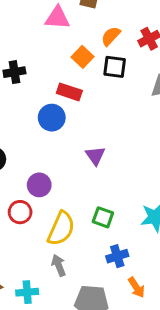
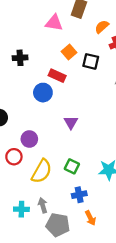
orange semicircle: (111, 36) -> (102, 27), moved
gray arrow: (59, 265) -> (43, 205), moved
cyan cross: (27, 292) -> (21, 209), moved

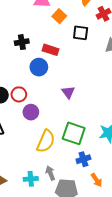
orange square: (69, 52) -> (59, 16), moved
black cross: (20, 58) -> (22, 42), moved
red circle: (14, 157) -> (19, 94), moved
green square: (72, 166) -> (74, 133), size x1.6

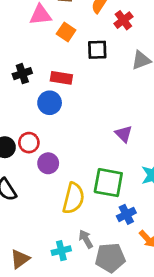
purple triangle: (68, 92) -> (124, 134), moved

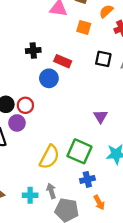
orange square: (66, 32) -> (84, 27), moved, turned -32
black square: (97, 50) -> (103, 59), moved
purple circle: (48, 163) -> (17, 123), moved

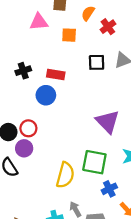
purple triangle: (101, 116) -> (108, 122), size x1.6

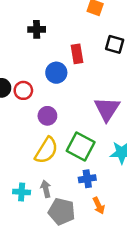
red rectangle: (56, 75) -> (77, 54), moved, turned 54
blue circle: (46, 95) -> (56, 73), moved
purple circle: (24, 148) -> (47, 116), moved

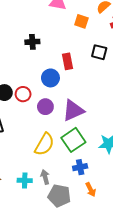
purple triangle: (107, 109) -> (73, 111), moved, turned 35
purple circle: (47, 116) -> (45, 107), moved
green square: (81, 146) -> (73, 140), turned 30

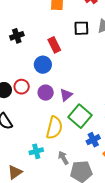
purple triangle: (73, 111) -> (66, 95), moved, size x0.6
cyan cross: (25, 180) -> (36, 151), moved

